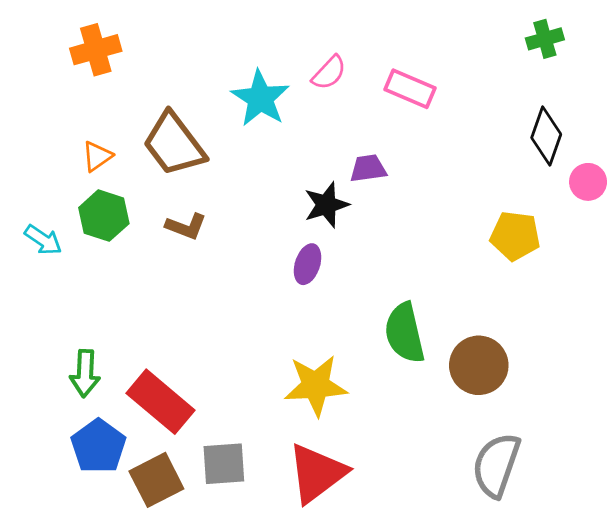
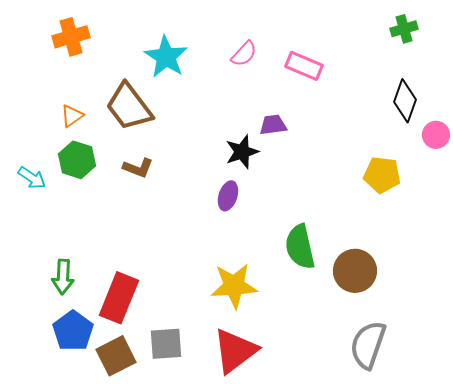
cyan star: (260, 98) -> (166, 57), moved
red rectangle: (161, 402) -> (119, 298), turned 72

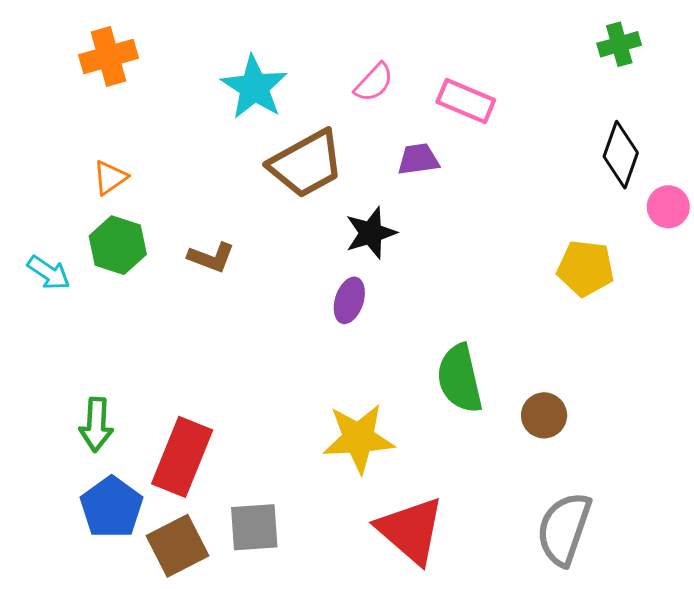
brown trapezoid: (129, 107) -> (306, 164), moved, turned -82
purple trapezoid: (273, 125) -> (418, 159), moved
brown circle: (355, 271) -> (544, 415), size x0.7
red triangle: (235, 351) -> (411, 530), moved, turned -42

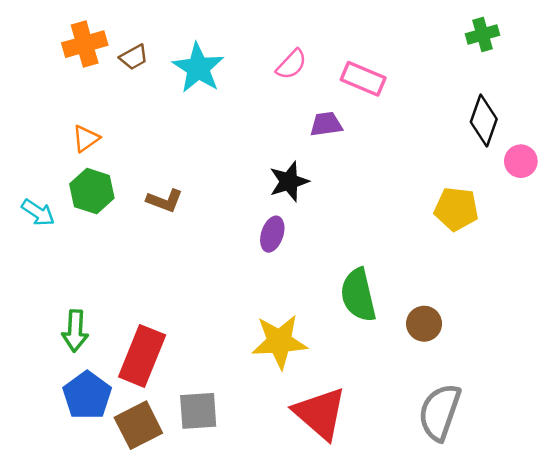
brown trapezoid: (306, 164) -> (134, 57), moved, size x0.5

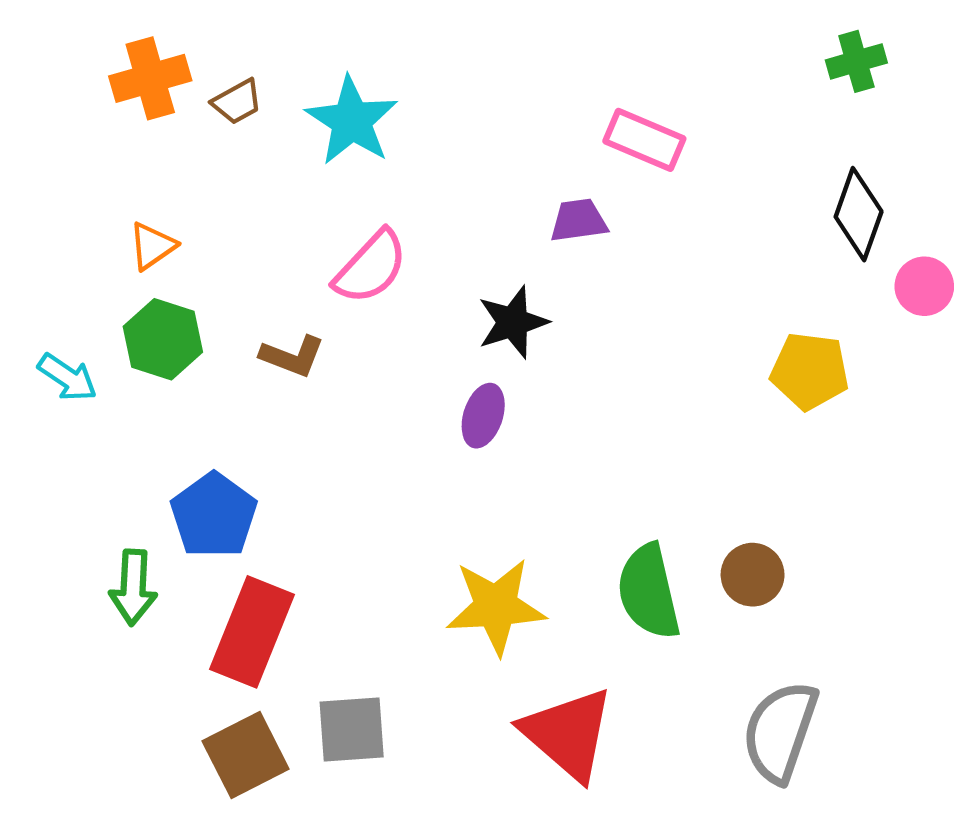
pink semicircle: (291, 64) -> (371, 267), moved, size x1.4
green semicircle: (358, 295) -> (649, 592), moved
blue pentagon: (87, 395) -> (214, 515), moved

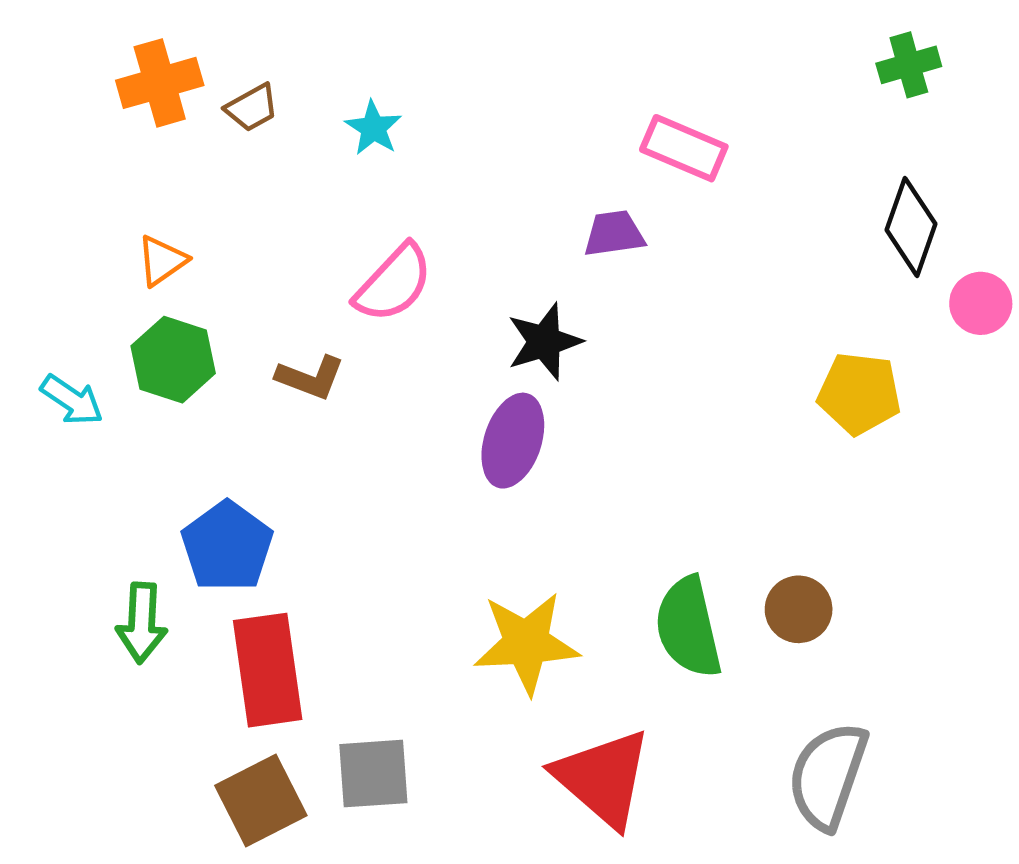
cyan star: (352, 121) -> (373, 128), size x0.6
purple ellipse: (483, 416) -> (513, 441), size x1.4
red rectangle: (252, 632) -> (268, 670), turned -30

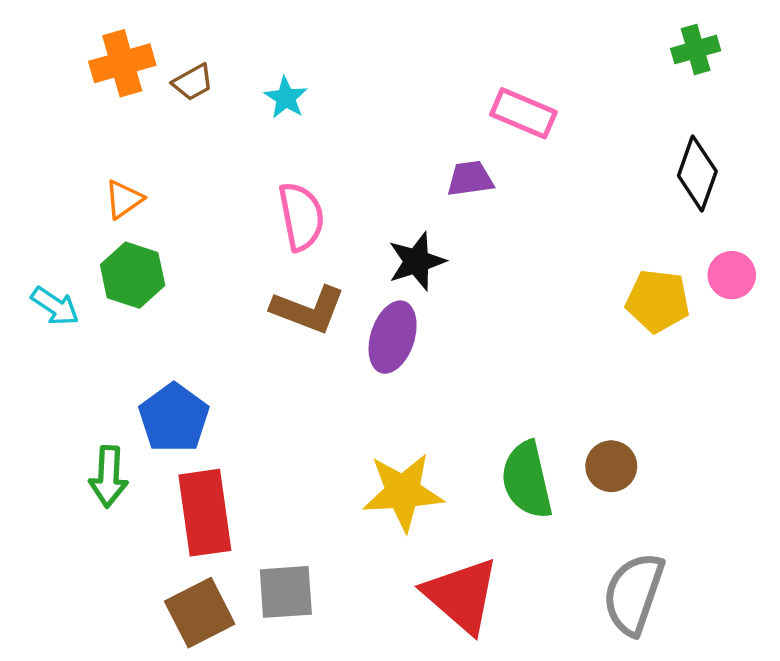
pink semicircle: (394, 283) -> (301, 217), turned -54
pink circle: (981, 303) -> (732, 275), moved
brown L-shape: (310, 378) -> (308, 310), moved, size x1.4

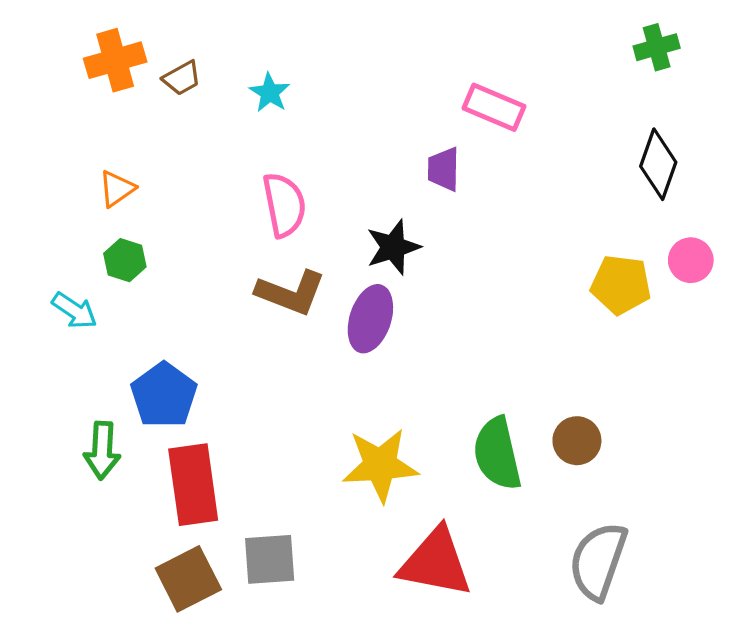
purple trapezoid: (470, 179) -> (444, 169), turned -81
green hexagon: (133, 275) -> (125, 260), size x0.7
cyan arrow: (55, 306) -> (74, 311), moved
red triangle: (461, 595) -> (435, 563), turned -30

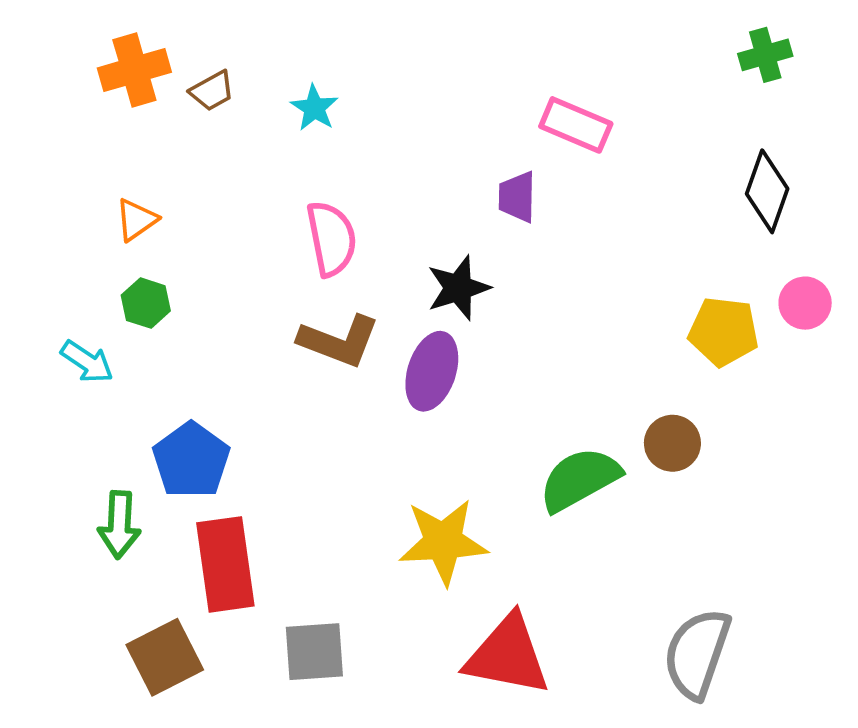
brown circle: (577, 441) -> (672, 443), moved
green semicircle: (497, 454) -> (580, 479), moved, turned 74
brown square: (188, 579) -> (165, 657), moved

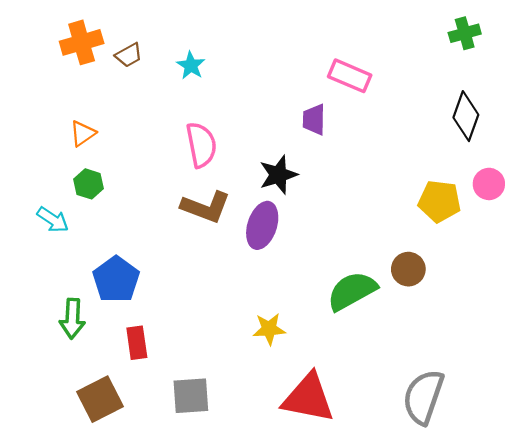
yellow star: (443, 542) -> (269, 329), size x0.6
red rectangle: (225, 564) -> (137, 343), size x0.6

